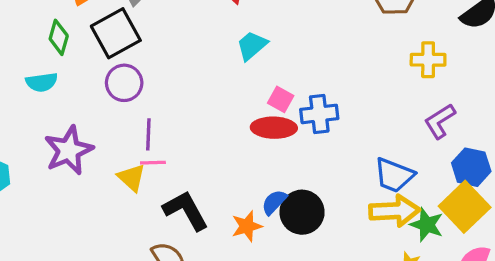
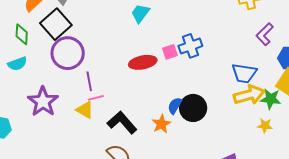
purple circle: (124, 83) -> (68, 53), size x1.4
pink square: (281, 99) -> (170, 52), moved, turned -35
red ellipse: (274, 128) -> (143, 62), moved

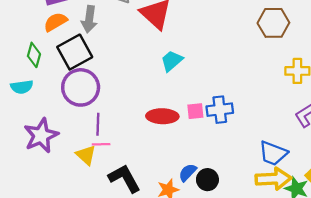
black circle: (193, 108) -> (207, 180), size x0.7

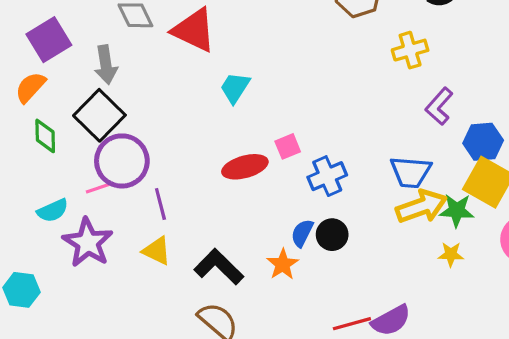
orange semicircle: (55, 22) -> (30, 87), moved
cyan semicircle: (22, 87) -> (53, 210), moved
blue cross: (220, 110) -> (327, 176), moved
pink line: (101, 144) -> (98, 188), moved

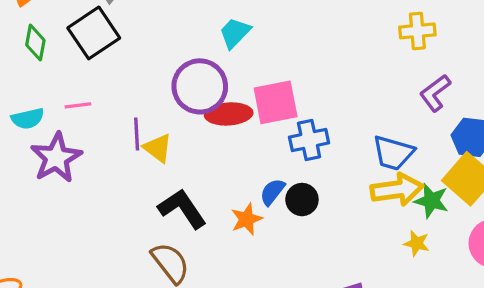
pink square: (288, 146) -> (276, 102), size x1.8
purple circle: (122, 161) -> (200, 86), moved
yellow triangle: (157, 251) -> (158, 148), moved

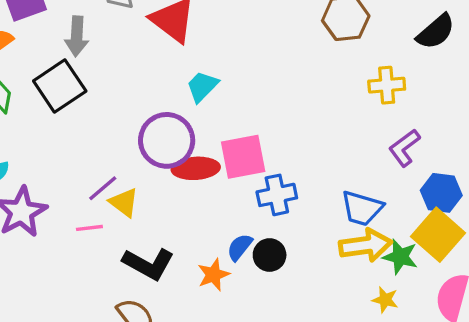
pink line: (78, 105) -> (89, 228), moved
purple line: (137, 134) -> (103, 188), turned 52
black L-shape: (182, 209) -> (148, 264), turned 153

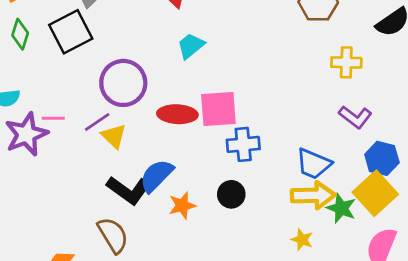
purple circle: (167, 140) -> (123, 83), moved
purple L-shape: (404, 148) -> (355, 117), turned -112
pink line: (89, 228) -> (53, 118), moved
blue semicircle: (240, 247) -> (157, 176), moved, size x1.5
yellow star: (385, 300) -> (302, 240), moved

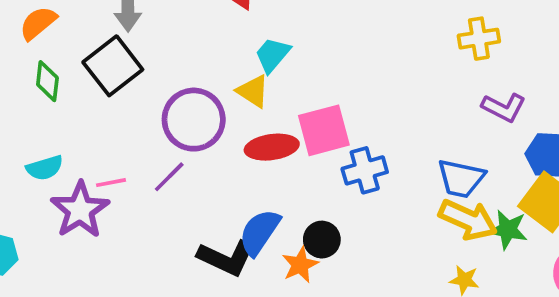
yellow triangle: (114, 136) -> (253, 91), moved
black circle: (231, 194) -> (322, 240), moved
yellow arrow: (313, 195) -> (468, 220), turned 36

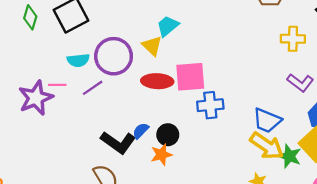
cyan semicircle: (45, 168) -> (78, 60), moved
blue semicircle: (259, 232) -> (141, 131), size x0.6
black circle: (322, 240) -> (168, 135), moved

